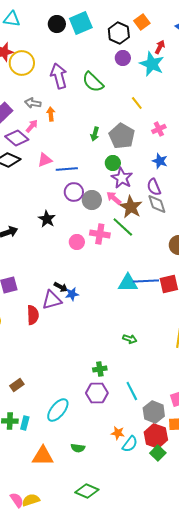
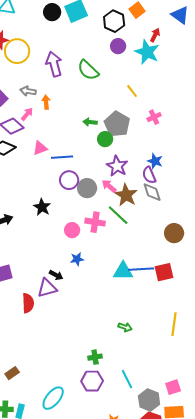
green arrow: (95, 134) -> (90, 122), turned 80
blue star: (160, 161) -> (155, 161), moved
green circle: (113, 163) -> (105, 139), moved
blue star: (72, 294) -> (77, 259), moved

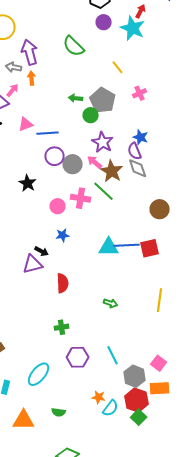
purple arrow: (54, 64) -> (30, 52), moved
red semicircle: (28, 303) -> (63, 283), moved
green cross: (95, 357) -> (62, 327), moved
pink square: (173, 387) -> (159, 363), turned -35

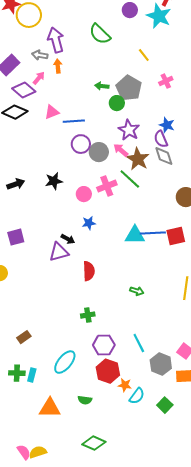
black star: (28, 183) -> (54, 181), moved, turned 30
pink cross: (81, 198) -> (107, 186), turned -30
red hexagon: (137, 400) -> (108, 371), moved

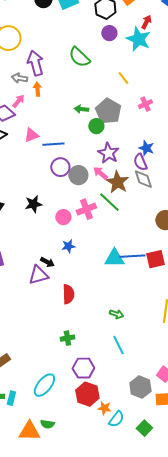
cyan line: (139, 343) -> (118, 345), moved
green semicircle: (85, 400) -> (47, 424), moved

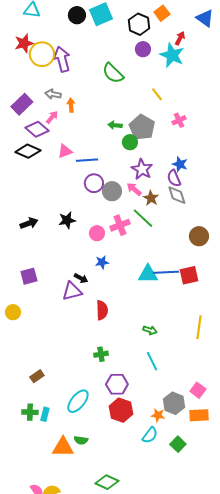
purple arrow: (35, 63) -> (62, 59), moved
brown star: (117, 182) -> (151, 198), size x0.7
orange star: (104, 408) -> (158, 415), moved

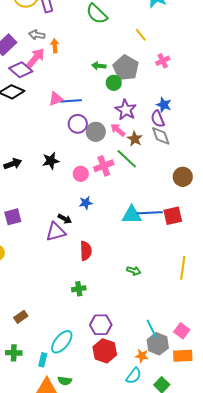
pink arrow: (52, 117) -> (36, 58), size x1.5
pink triangle: (65, 151) -> (56, 99), moved
green cross: (101, 354) -> (79, 289), moved
cyan line: (152, 361) -> (152, 329), moved
cyan rectangle: (45, 414) -> (43, 360), moved

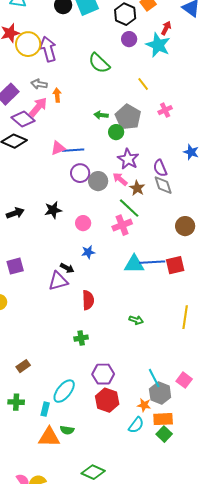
blue star: (164, 105) -> (191, 152), moved
pink cross: (104, 166) -> (122, 225), moved
orange rectangle: (183, 356) -> (163, 419), moved

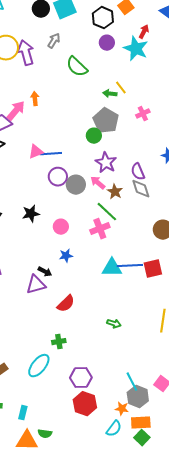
gray arrow: (39, 84) -> (54, 41), moved, turned 112
green arrow: (101, 115) -> (110, 94), moved
red semicircle: (88, 300) -> (66, 304), turned 48
cyan ellipse: (64, 391) -> (39, 366), moved

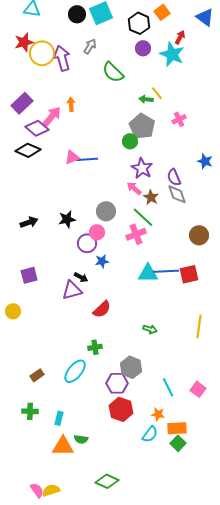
purple circle: (58, 177) -> (87, 243), moved
gray circle: (76, 185) -> (106, 211), moved
gray hexagon: (138, 397) -> (131, 367), moved

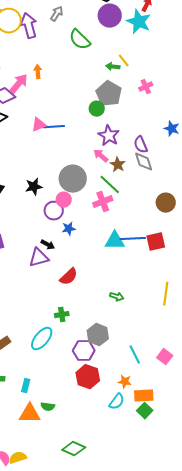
purple circle: (143, 48) -> (110, 16), size x1.5
gray circle: (106, 211) -> (73, 179), size x1.4

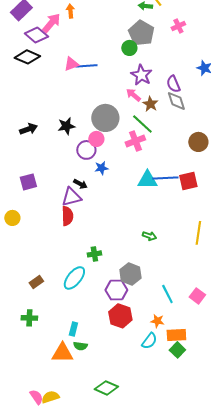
red semicircle: (69, 277) -> (67, 216), moved, turned -48
cyan rectangle: (26, 386) -> (73, 329), moved

